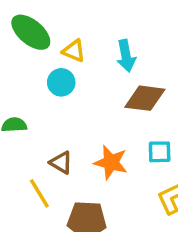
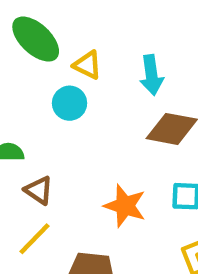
brown triangle: (61, 163) -> (39, 190), moved
yellow line: (39, 193) -> (34, 239), turned 72

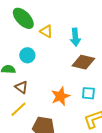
cyan circle: (70, 103) -> (27, 55), moved
orange star: (125, 206) -> (60, 96), turned 30

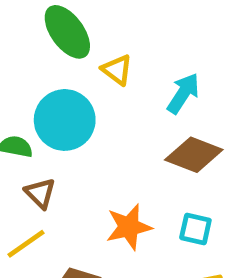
cyan arrow: (75, 37) -> (183, 93), turned -150
cyan circle: (27, 55) -> (65, 120), size x1.6

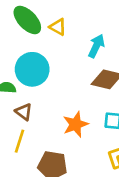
yellow triangle: (117, 70) -> (58, 27), moved
yellow line: (26, 244) -> (19, 141), turned -30

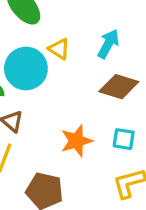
yellow triangle: (58, 27) -> (59, 49), moved

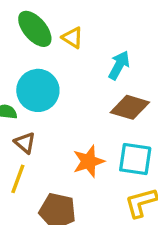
yellow triangle: (59, 49) -> (72, 38), moved
cyan square: (124, 139) -> (135, 159), size x1.5

